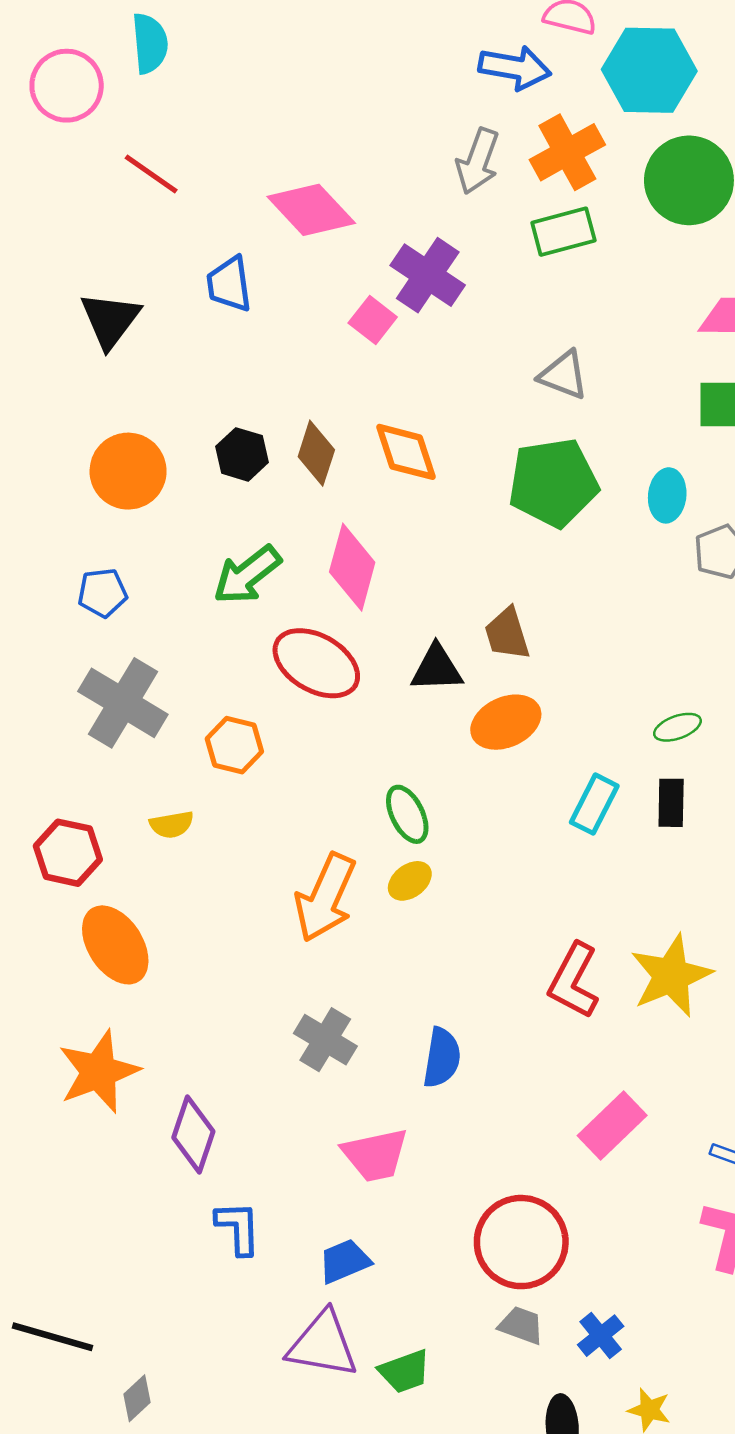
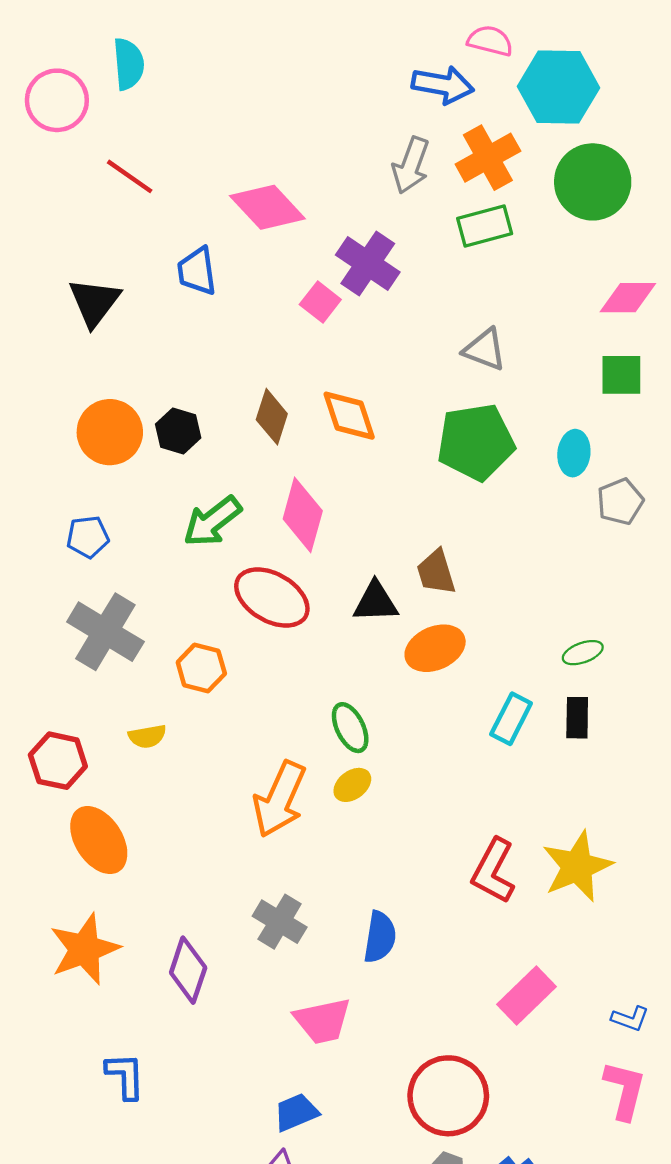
black hexagon: (242, 454) -> (178, 431), moved
purple diamond: (193, 1134) -> (188, 970), moved
blue L-shape: (238, 1228) -> (125, 1076), moved

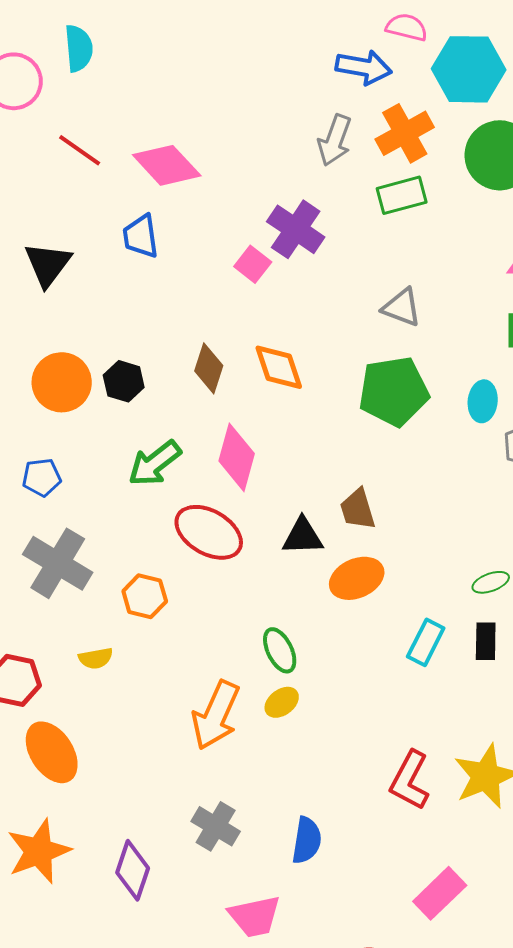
pink diamond: (267, 207) -> (167, 165), moved

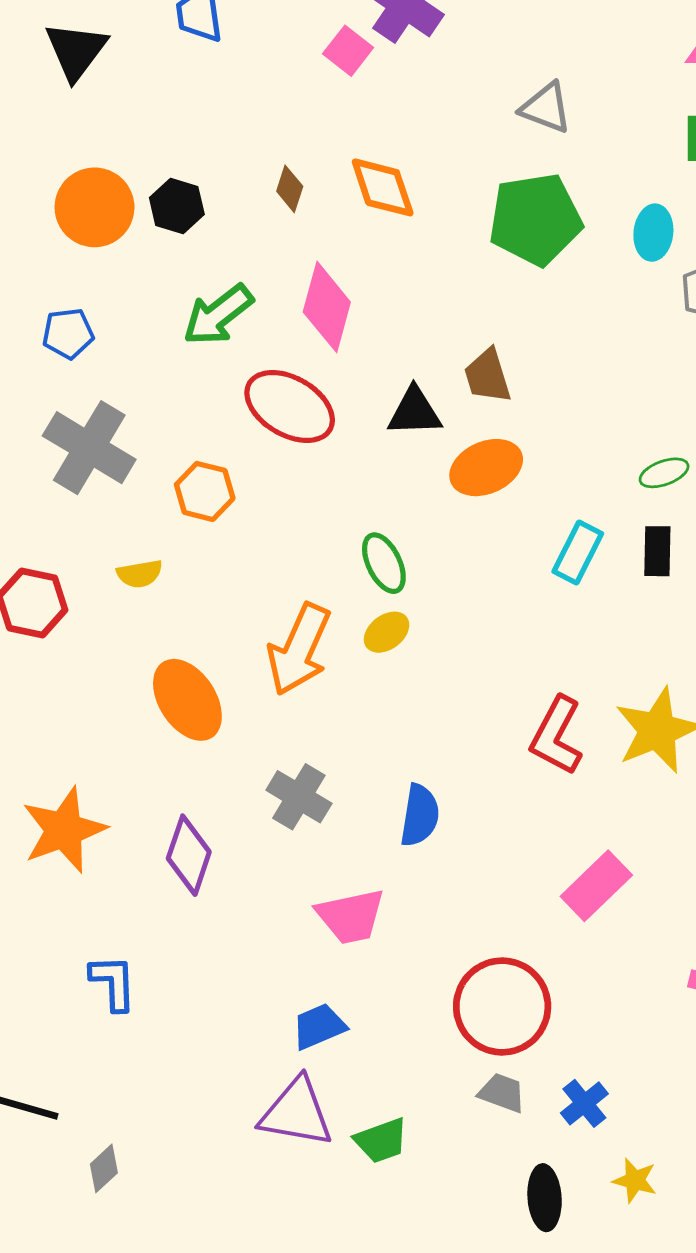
brown diamond: (209, 368) -> (290, 189), size x0.7
orange ellipse: (52, 752) -> (187, 700), moved

